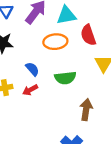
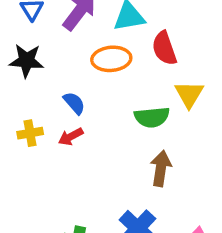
green semicircle: (65, 78) -> (152, 117), moved

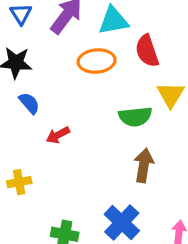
blue semicircle: (74, 103) -> (29, 103), moved
yellow cross: (30, 133) -> (19, 182), moved

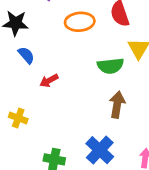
yellow cross: (19, 182) -> (18, 118), turned 30

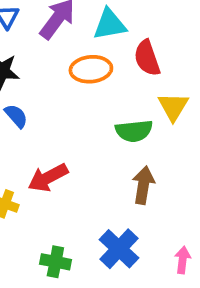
red arrow: (49, 81) -> (48, 178), moved, size x1.5

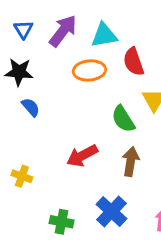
green semicircle: (134, 131) -> (123, 119), turned 64
red arrow: (48, 178) -> (82, 156), moved

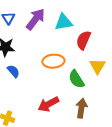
red semicircle: (133, 62) -> (83, 40), turned 42
orange ellipse: (89, 70) -> (53, 61), moved

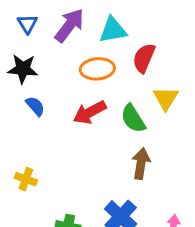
orange ellipse: (53, 61) -> (97, 69), moved
red arrow: (48, 104) -> (90, 112), moved

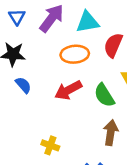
yellow cross: (26, 179) -> (50, 145), moved

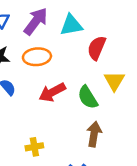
orange ellipse: (75, 54) -> (37, 57), moved
yellow cross: (50, 145) -> (34, 147), turned -30

